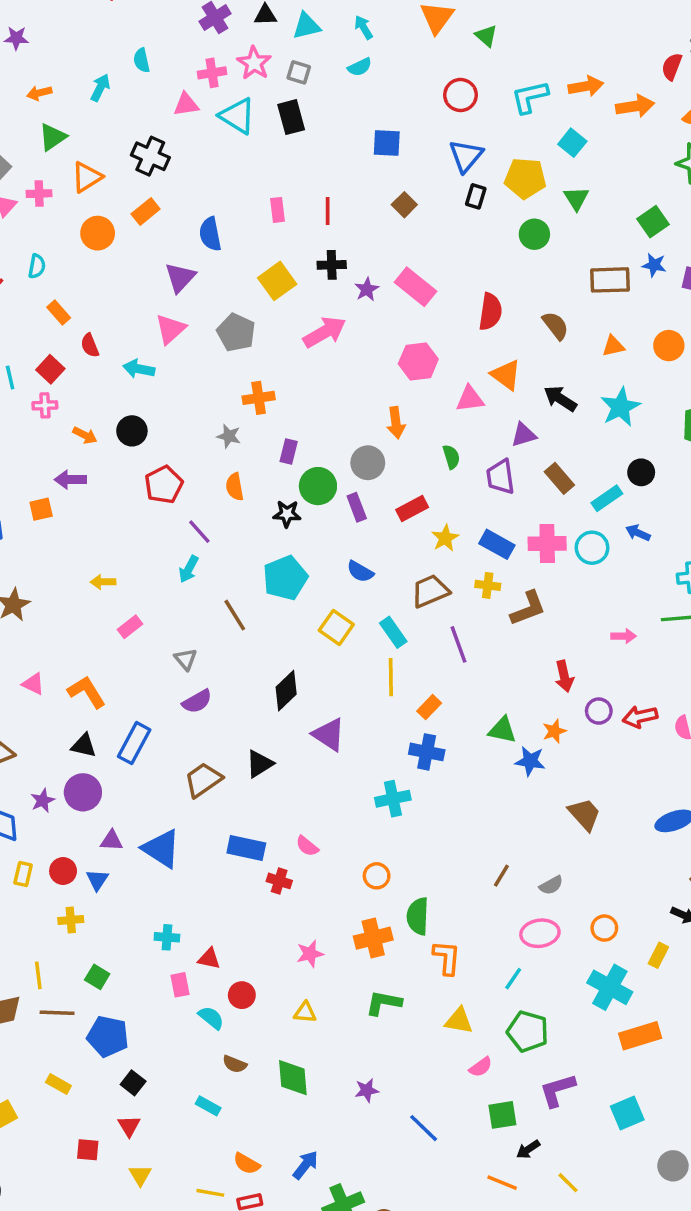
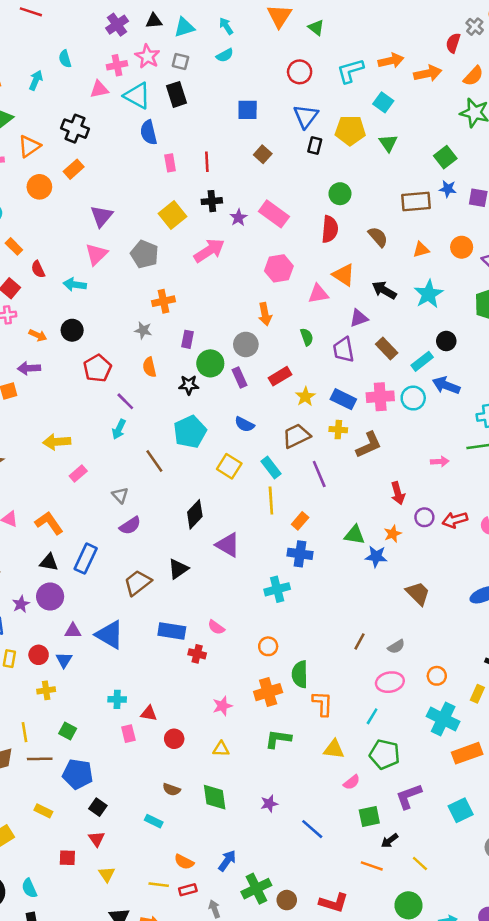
blue semicircle: (210, 234) -> (149, 132), moved
green circle: (534, 234) -> (340, 194), moved
blue arrow: (638, 533) -> (446, 385), size x1.5
yellow arrow: (103, 582) -> (57, 442), size x1.5
cyan semicircle: (211, 1018) -> (29, 888), moved, turned -150

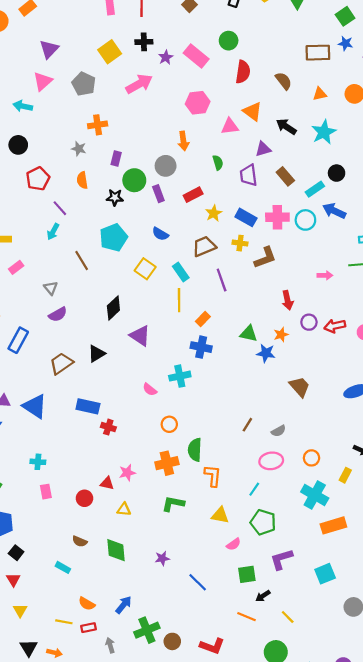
green circle: (340, 194) -> (229, 41), moved
pink semicircle: (216, 627) -> (150, 389), moved
red triangle: (149, 713) -> (107, 483), moved

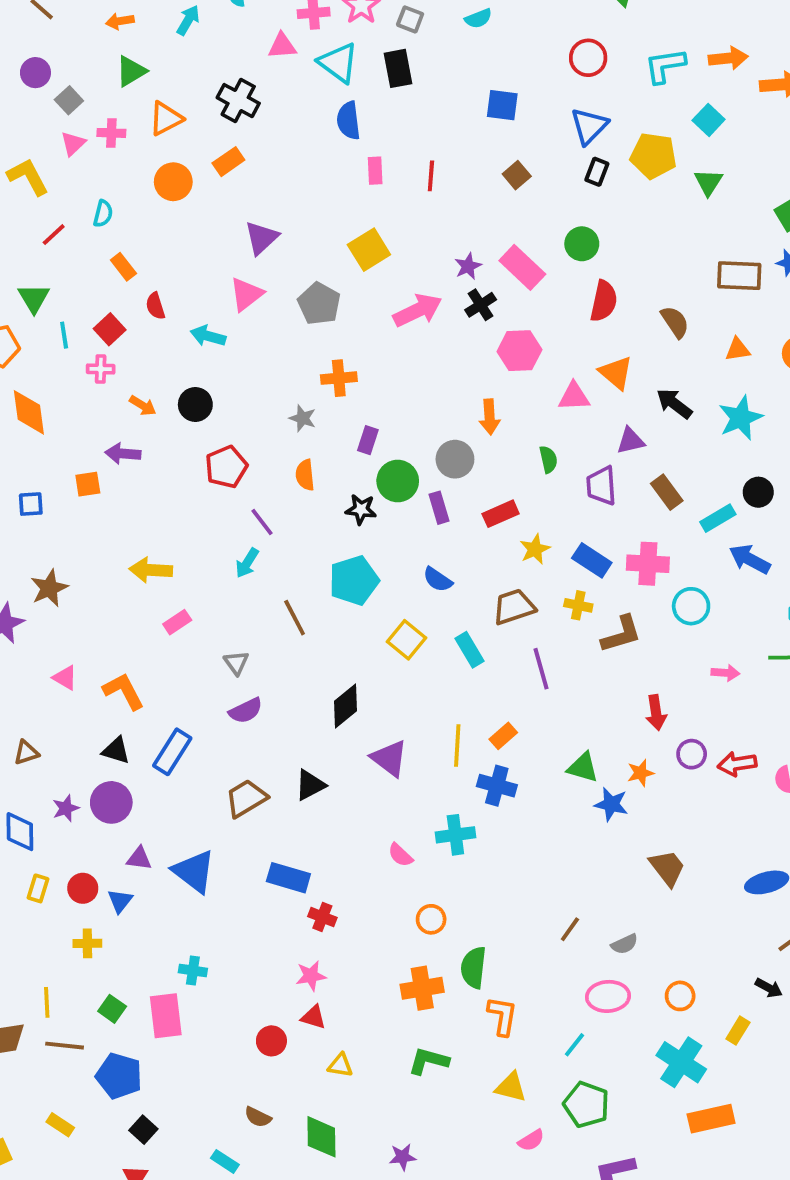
black cross: (144, 42) -> (481, 305), moved, turned -35
cyan circle: (305, 220) -> (691, 606), moved
yellow line: (179, 300) -> (457, 746), moved
pink star: (127, 473) -> (311, 976), moved
pink rectangle: (46, 492) -> (166, 1016), moved, size x1.6

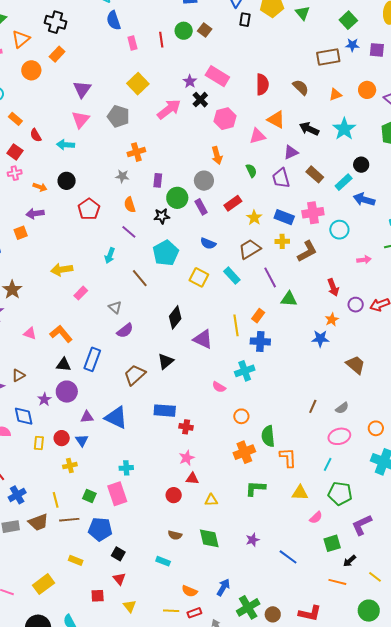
green circle: (582, 244) -> (184, 31), moved
purple line: (262, 522) -> (129, 232), moved
green triangle: (583, 767) -> (289, 299), moved

